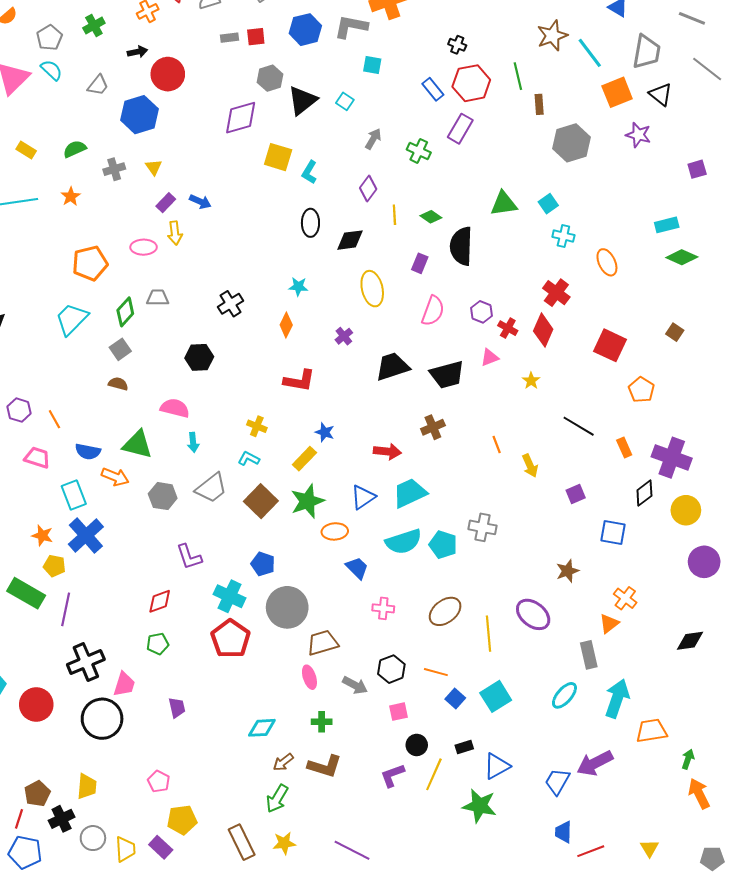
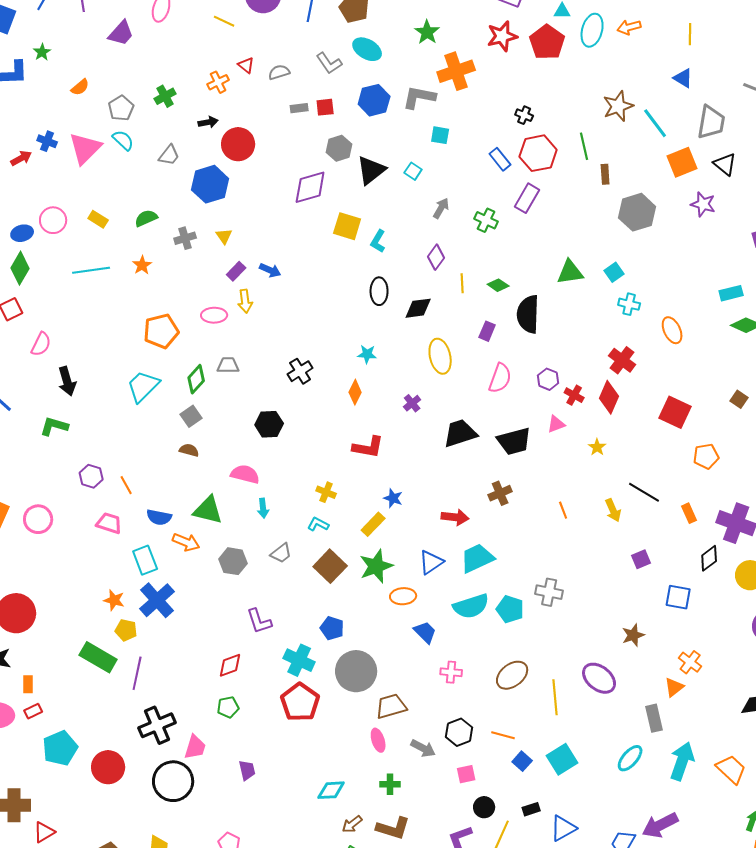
orange pentagon: (641, 390) -> (706, 456), turned 30
yellow arrow: (530, 466) -> (613, 510), moved
gray trapezoid: (211, 488) -> (281, 553), size x0.7
orange trapezoid: (651, 731) -> (731, 769), moved, turned 52

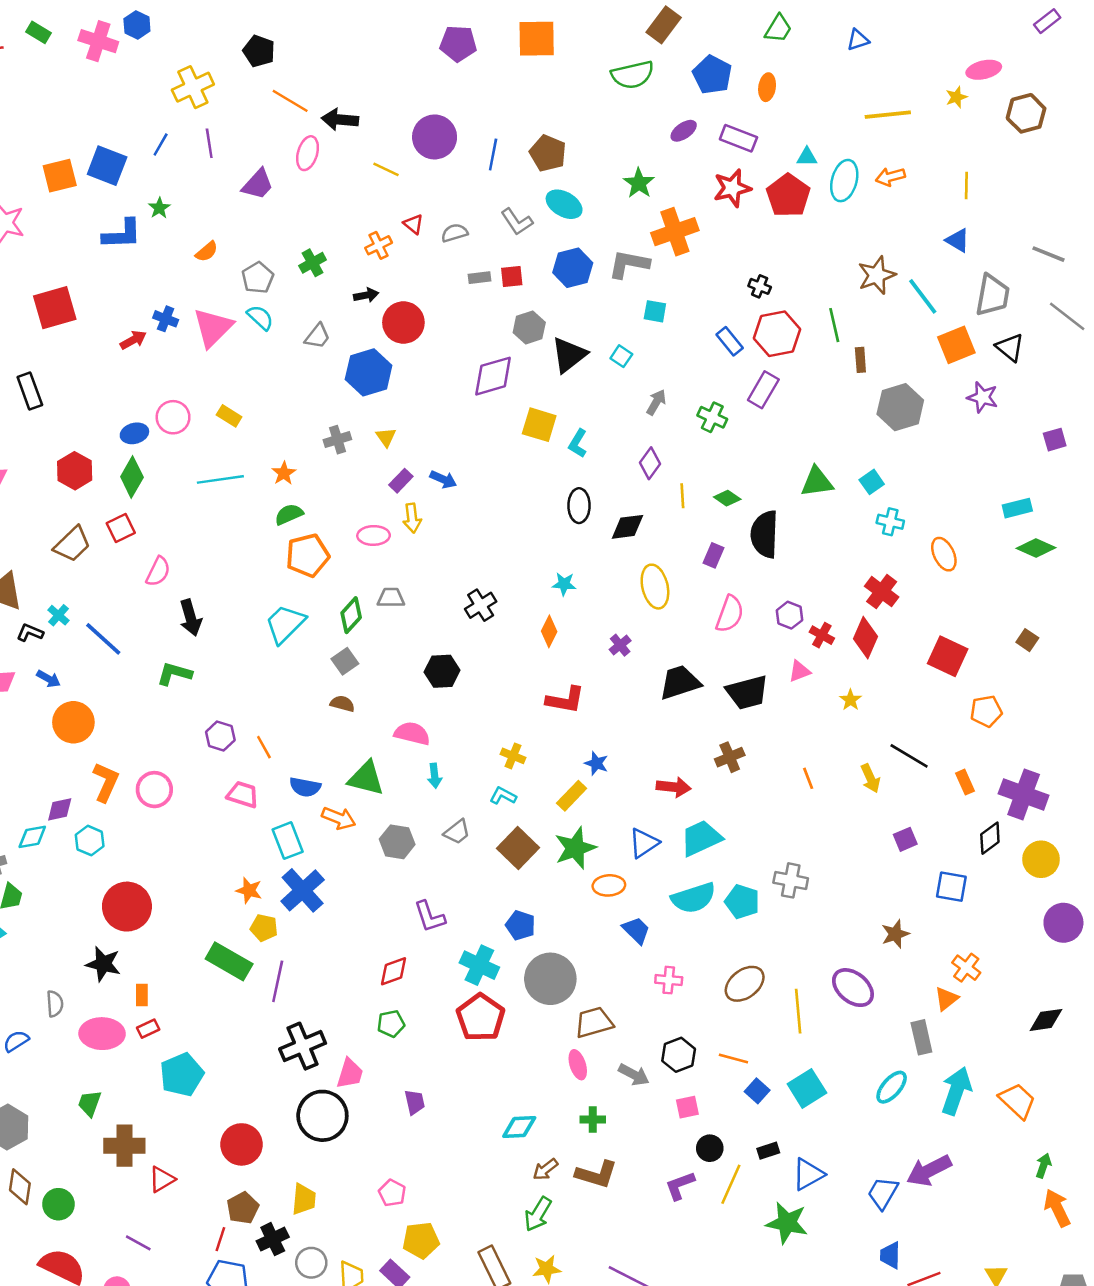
green semicircle: (146, 218) -> (289, 514), moved
red circle: (108, 767) -> (242, 1144), moved

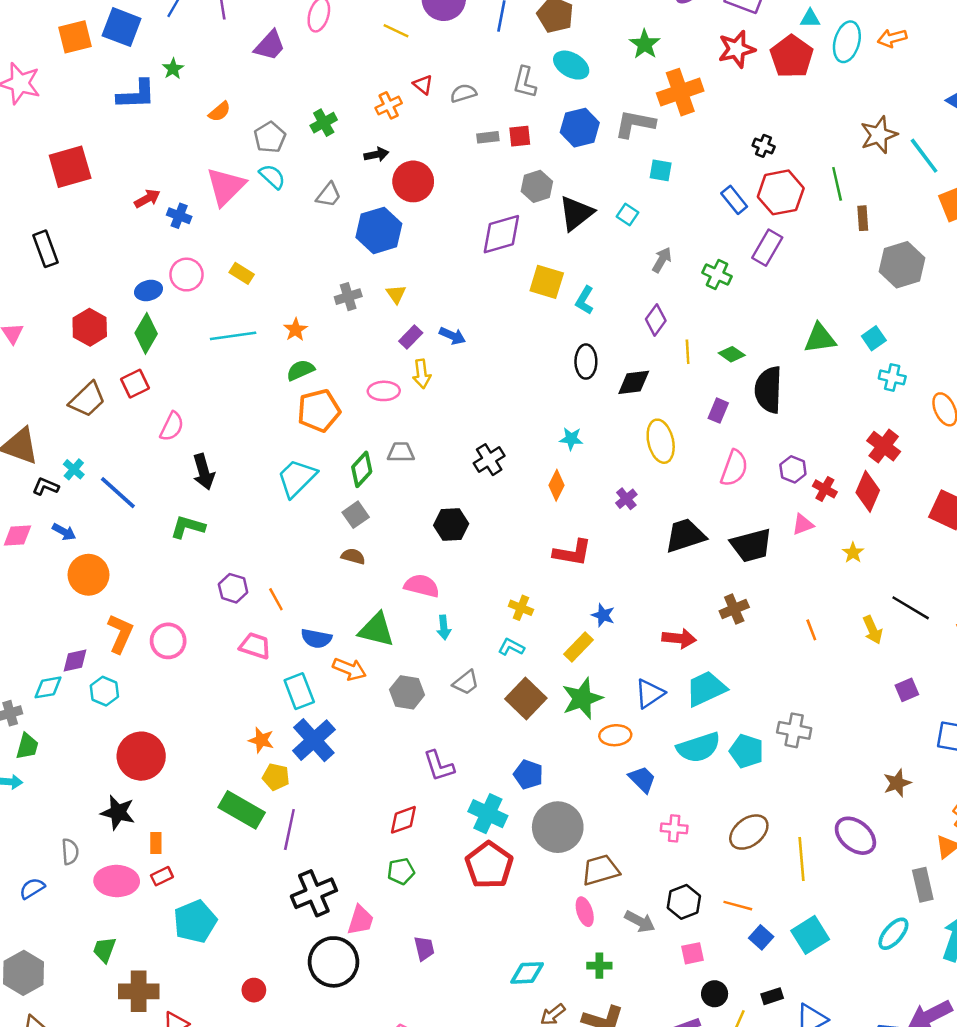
gray L-shape: (517, 222) -> (525, 82), turned 48
blue cross: (166, 319) -> (179, 216), moved
red circle: (242, 1144) -> (254, 990), size x0.6

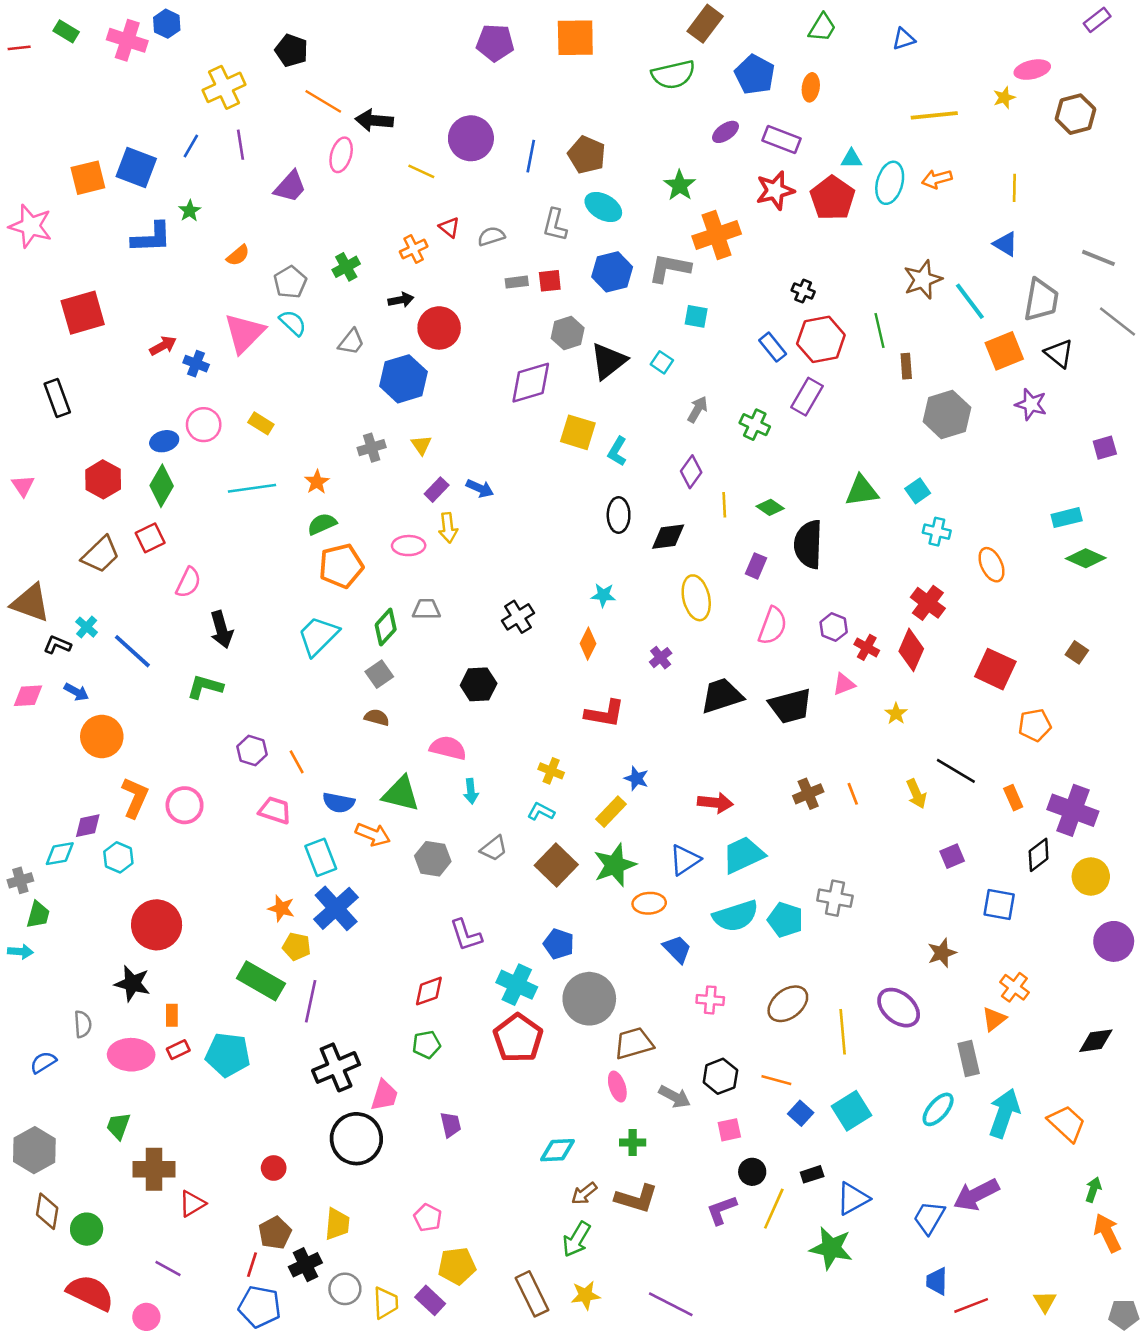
brown cross: (734, 609) -> (808, 794), moved
cyan pentagon: (195, 921) -> (228, 1055), moved, turned 30

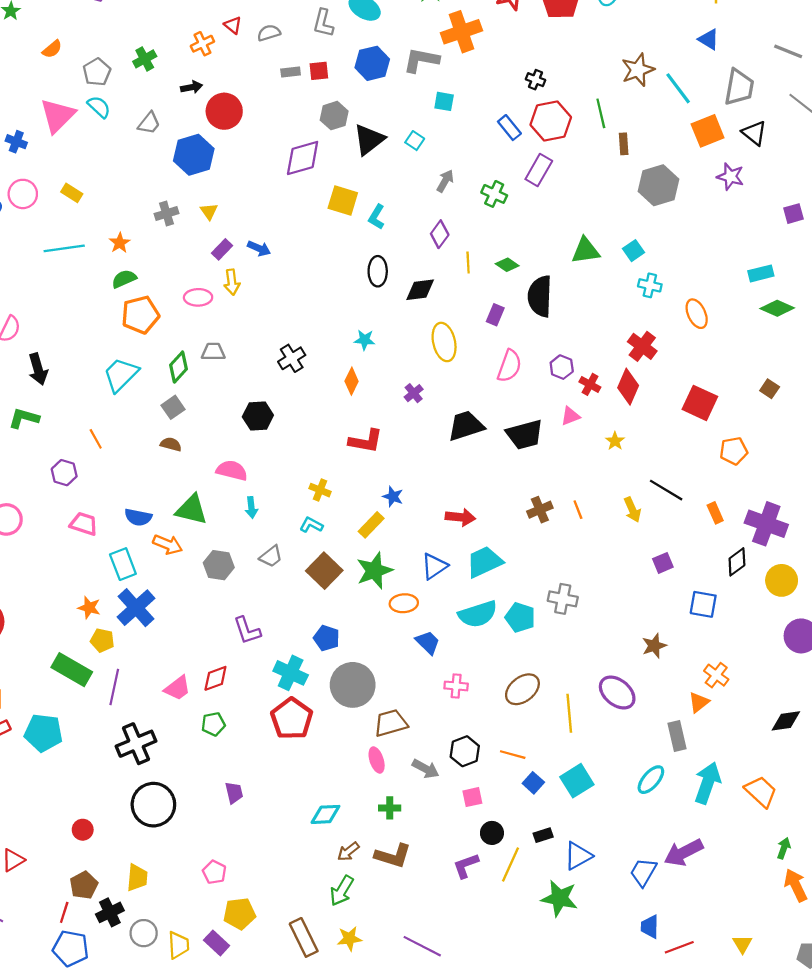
orange line: (297, 762) -> (96, 439), moved
pink trapezoid: (384, 1095) -> (177, 688), moved, turned 36

